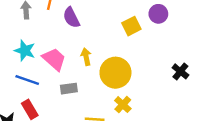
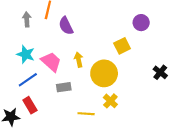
yellow square: (131, 26) -> (122, 46), moved
blue line: (27, 80) -> (28, 80), turned -54

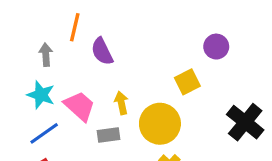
gray arrow: (27, 19) -> (46, 55), moved
black cross: (160, 72) -> (245, 122), size x1.6
gray rectangle: (64, 87) -> (108, 135), moved

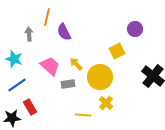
cyan star: (41, 95) -> (14, 59), moved
yellow arrow: (121, 103) -> (76, 64), turned -32
blue line: (44, 133) -> (17, 85), moved

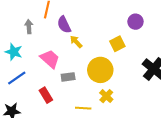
yellow arrow: (76, 64) -> (76, 42), moved
red rectangle: (30, 107) -> (46, 95), moved

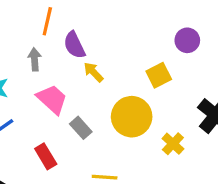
gray arrow: (29, 27) -> (35, 59), moved
gray rectangle: (68, 77) -> (81, 128), turned 56
yellow cross: (106, 96) -> (173, 144), moved

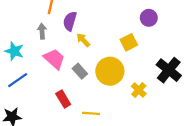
purple semicircle: (74, 45) -> (70, 21), turned 42
gray rectangle: (81, 128) -> (80, 71), moved
red rectangle: (46, 156) -> (63, 99), moved

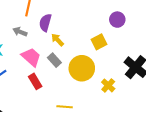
gray arrow: (42, 31) -> (20, 32), turned -64
gray rectangle: (80, 71) -> (54, 60), moved
red rectangle: (63, 99) -> (35, 81), moved

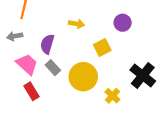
purple semicircle: (45, 23) -> (47, 44), moved
gray arrow: (20, 32) -> (15, 36), turned -32
yellow arrow: (57, 40) -> (76, 24), moved, turned 144

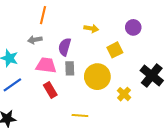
pink trapezoid: (27, 64) -> (46, 65), turned -35
gray rectangle: (53, 68) -> (70, 68), turned 40

